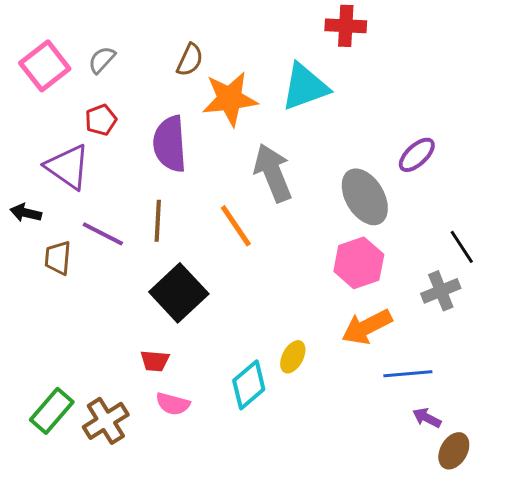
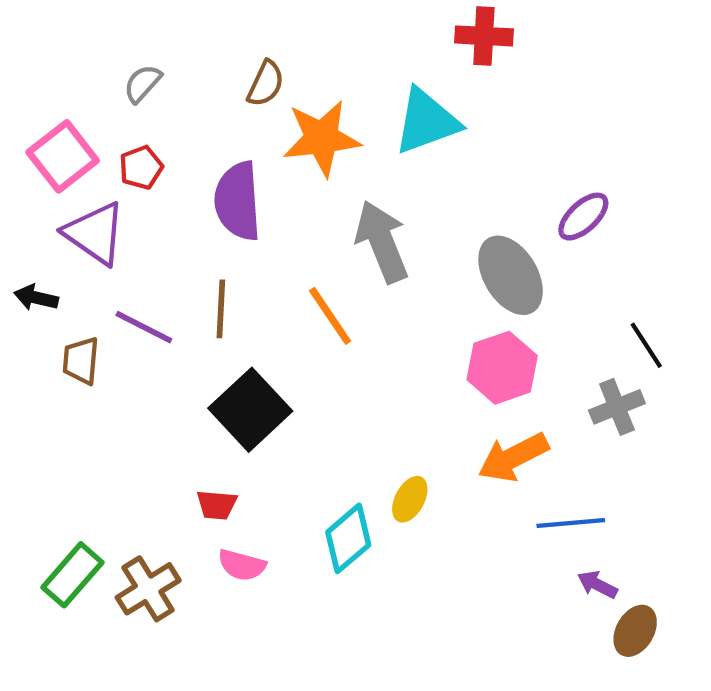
pink square: (45, 66) -> (63, 156), moved

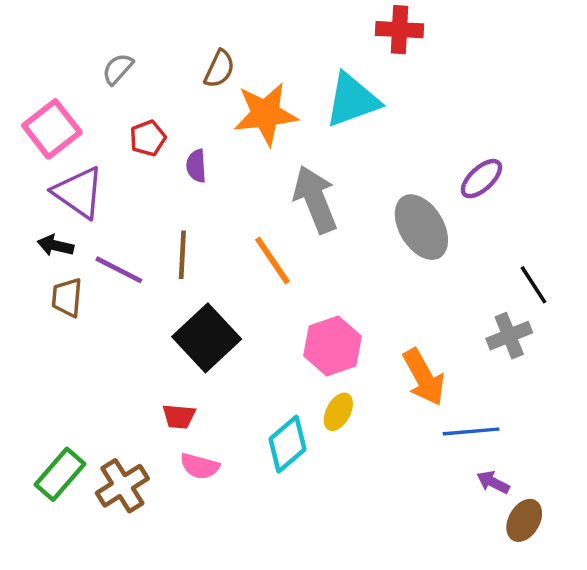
red pentagon: (141, 168) -> (148, 138), moved
purple semicircle: (238, 201) -> (196, 166), size x0.5
black arrow: (36, 298) -> (55, 246), moved
pink hexagon: (502, 368) -> (333, 346), moved
orange arrow: (513, 457) -> (424, 377), turned -92

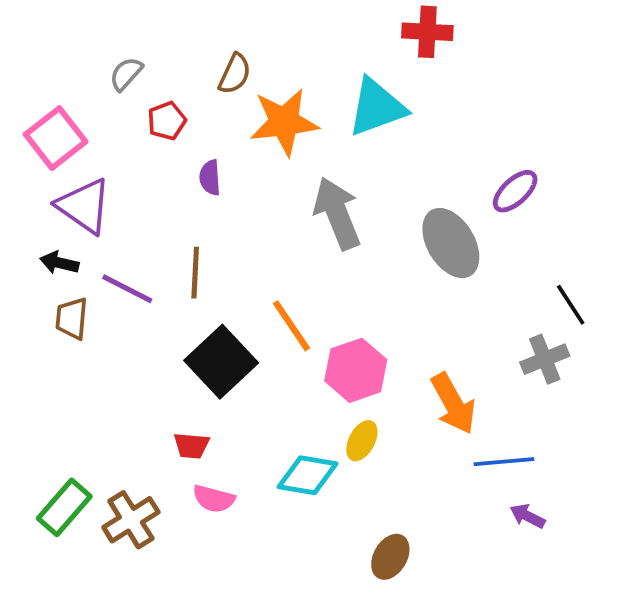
red pentagon: (148, 138) -> (167, 121), moved
orange line: (272, 261) -> (292, 326), moved
cyan diamond: (287, 444) -> (308, 475), turned 50
brown ellipse: (524, 520) -> (390, 557), moved

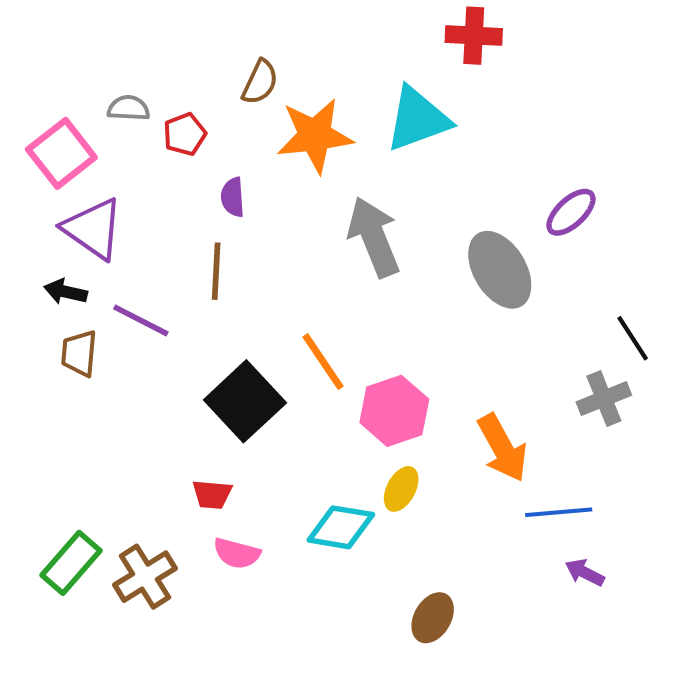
gray semicircle: (126, 74) -> (129, 108), moved, turned 51
brown line: (195, 273) -> (216, 271), moved

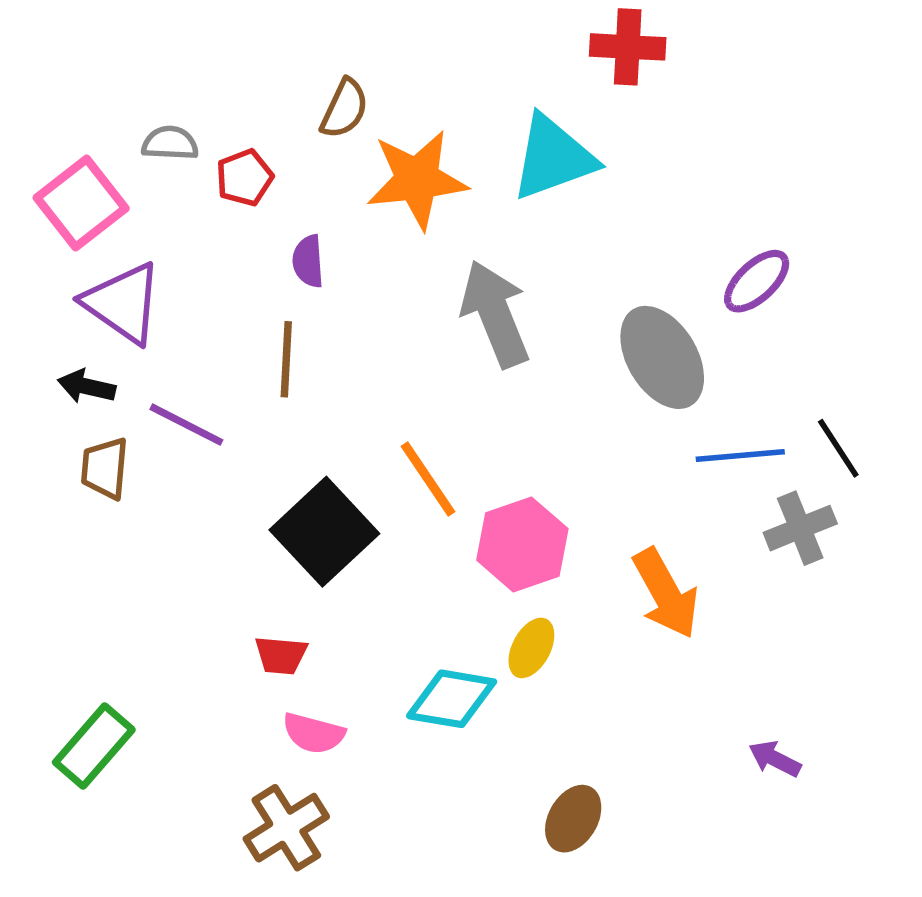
blue line: (559, 512) -> (740, 455), moved
brown cross: (145, 577) -> (286, 828), moved

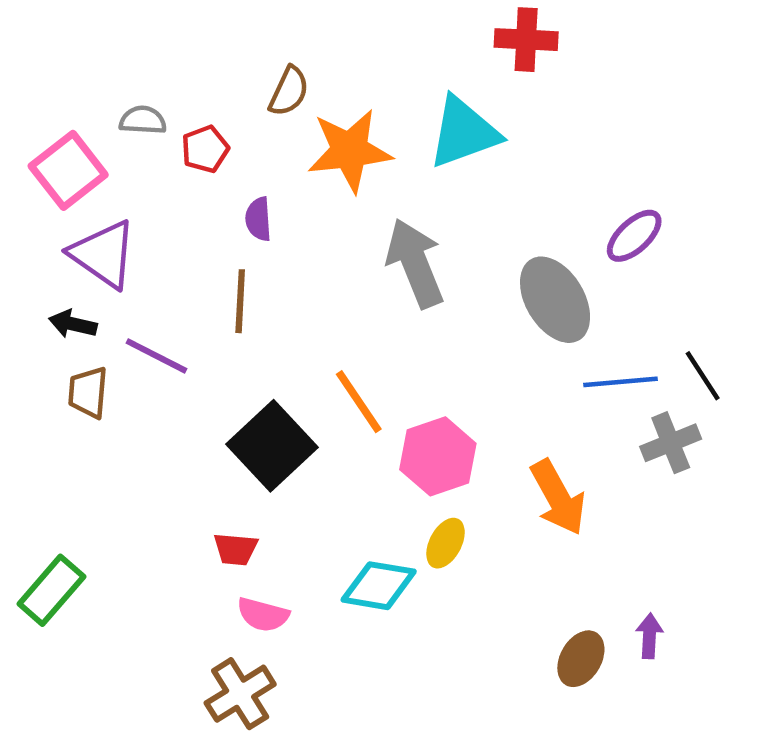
green rectangle: (94, 746) -> (51, 590), moved
purple arrow: (775, 759) -> (649, 636), turned 66
brown ellipse: (573, 819) -> (581, 659), moved

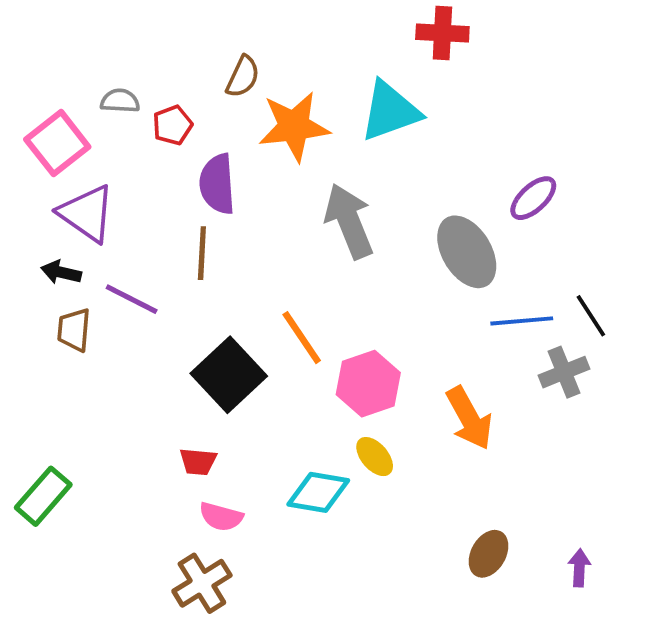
purple semicircle: (258, 219) -> (217, 184), size x1.6
yellow ellipse: (446, 543) -> (375, 457), turned -69
purple arrow: (649, 636) -> (579, 568), moved

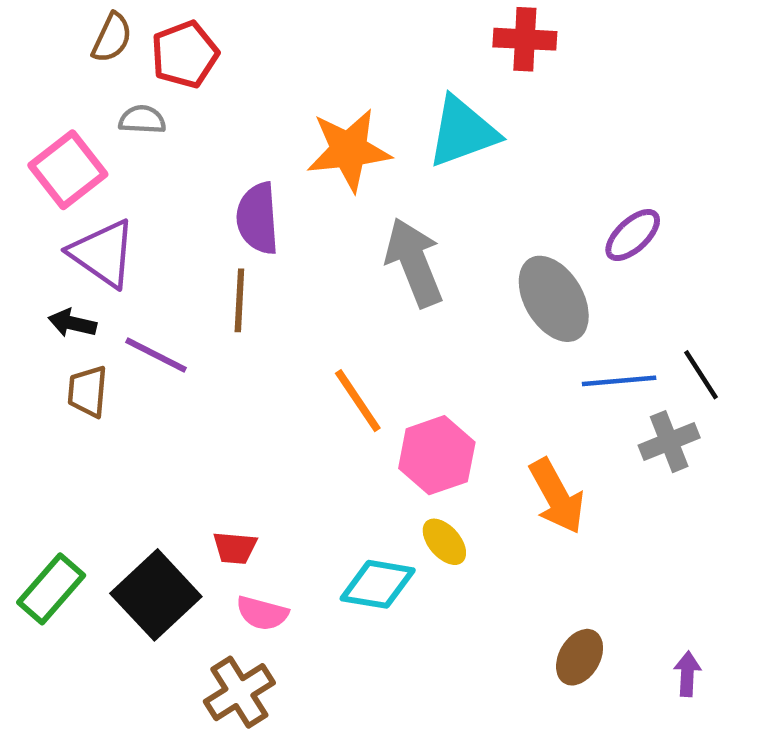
brown semicircle: (243, 77) -> (112, 38), moved
red pentagon: (172, 125) -> (185, 54), moved, size x1.4
black square: (229, 375) -> (156, 595), moved

